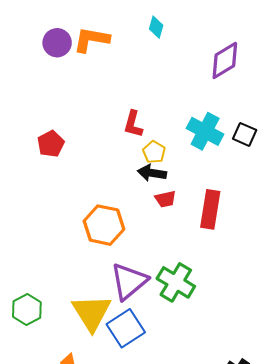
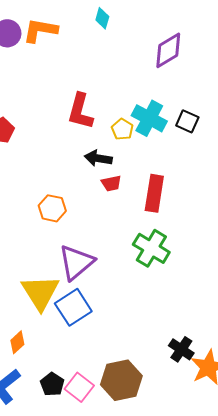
red L-shape: (133, 124) -> (80, 111), size x1.4
yellow pentagon: (154, 152) -> (122, 129), moved
orange hexagon: (104, 225) -> (52, 208), size x0.7
green cross: (176, 282) -> (151, 248), moved

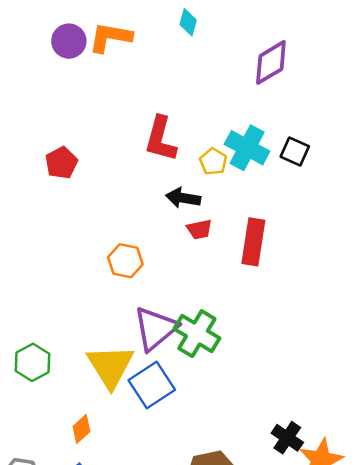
green cross: (151, 248) -> (197, 334), moved

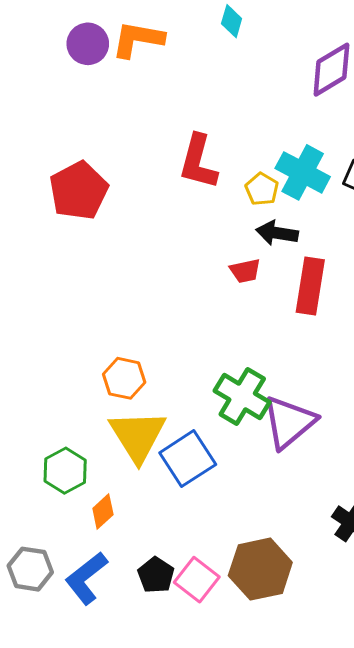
red pentagon: (61, 163) -> (79, 191), size x1.5
black arrow: (183, 198) -> (277, 233), moved
orange hexagon: (125, 261) -> (124, 378), moved
purple triangle: (155, 329) -> (289, 422), moved
green hexagon: (32, 362) -> (65, 471), moved

